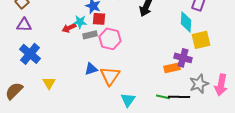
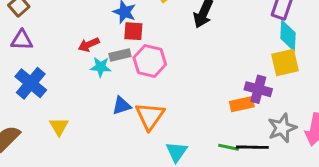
cyan star: (80, 22) -> (101, 67), moved
cyan diamond: (186, 22) -> (288, 36), moved

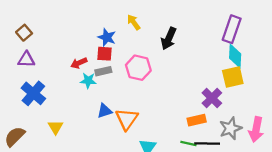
red square: (133, 31) -> (105, 54), moved
pink hexagon: (150, 61) -> (138, 68), moved
purple cross: (258, 89) -> (212, 98), turned 30
orange rectangle: (242, 104) -> (197, 120), moved

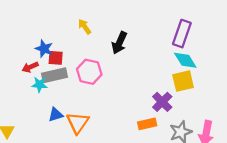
blue star: (107, 37) -> (44, 49), moved
cyan diamond: (235, 56) -> (185, 60), turned -35
gray rectangle: (103, 71) -> (55, 75), size x1.5

